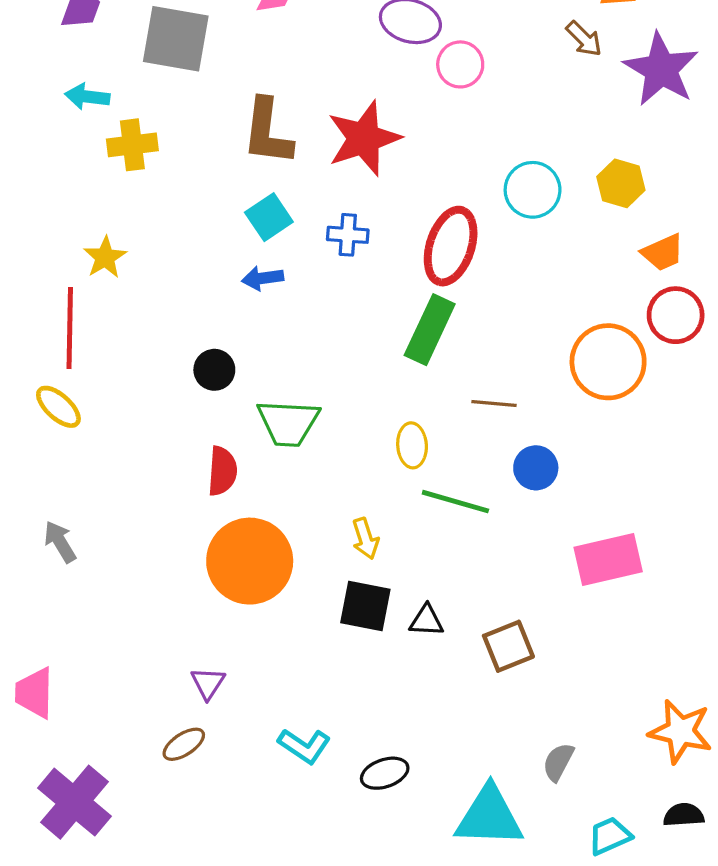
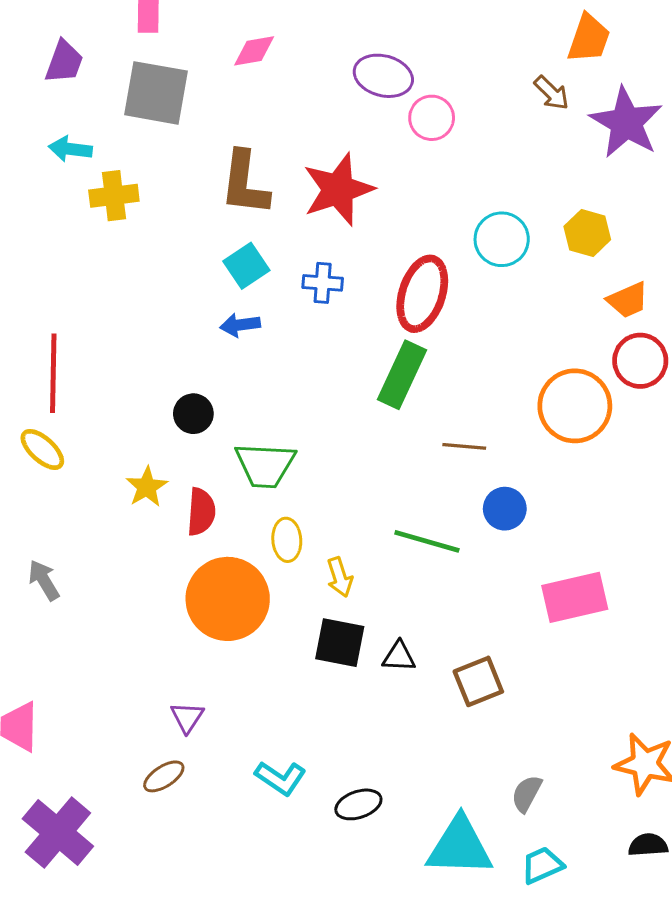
yellow star: (105, 257) -> (147, 487), moved
yellow ellipse: (412, 445) -> (287, 540), moved
cyan trapezoid: (610, 836) -> (542, 865), moved

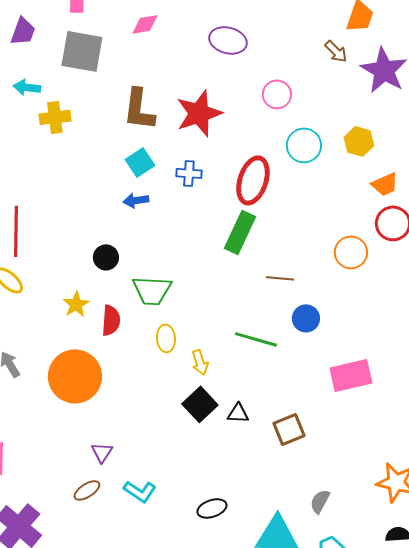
pink circle: (432, 118) -> (277, 94), moved
orange circle: (575, 406) -> (351, 252), size x0.7
orange circle: (228, 599) -> (75, 376), moved
black square: (340, 643) -> (200, 404), turned 36
cyan L-shape: (281, 778) -> (140, 491), moved

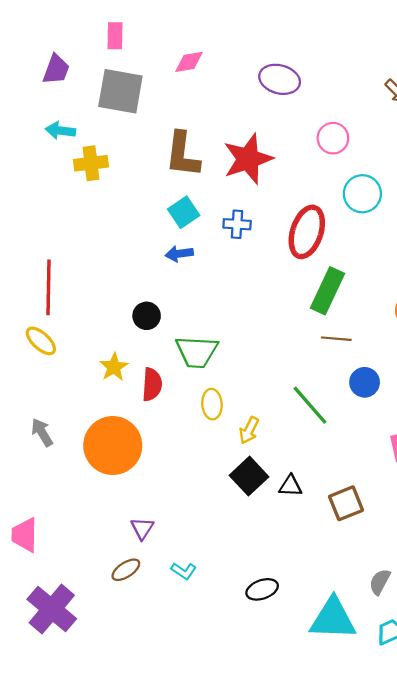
green rectangle: (240, 232) -> (327, 291), moved
green line: (256, 339) -> (310, 405), turned 33
yellow arrow: (200, 362) -> (249, 430), turned 45
cyan L-shape: (140, 491) -> (184, 571), size x0.7

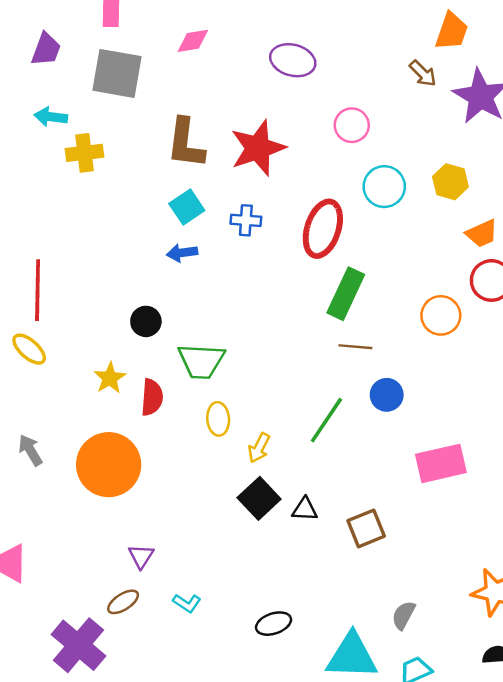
green line: (310, 405) -> (326, 420), turned 75
purple cross: (52, 609) -> (78, 645), moved

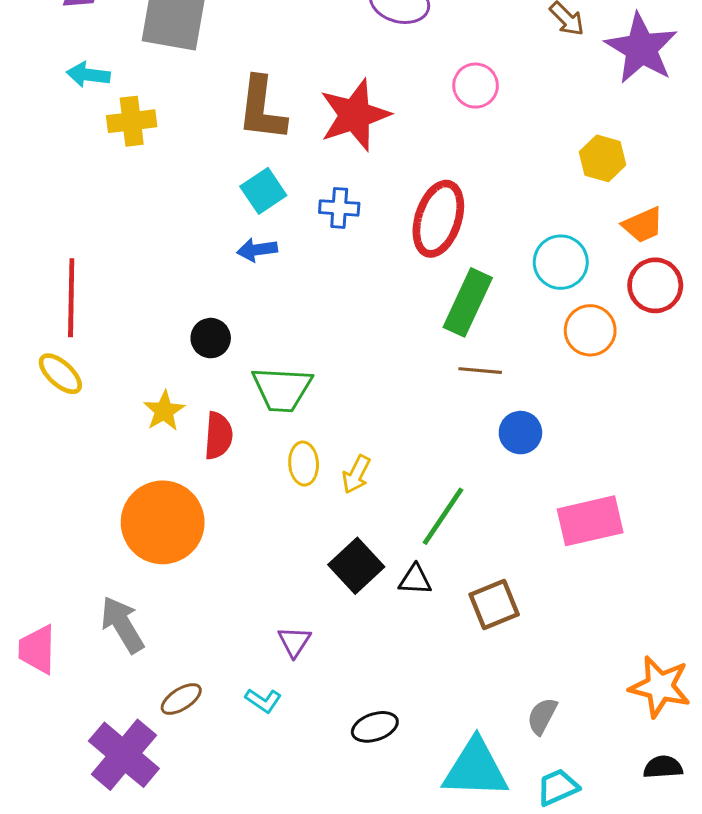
cyan circle: (384, 187) -> (561, 262), moved
green line: (326, 420) -> (443, 516), moved
yellow arrow: (259, 448) -> (356, 474), moved
gray arrow: (30, 450) -> (122, 625), moved, size x1.4
purple triangle: (141, 556) -> (294, 642), moved

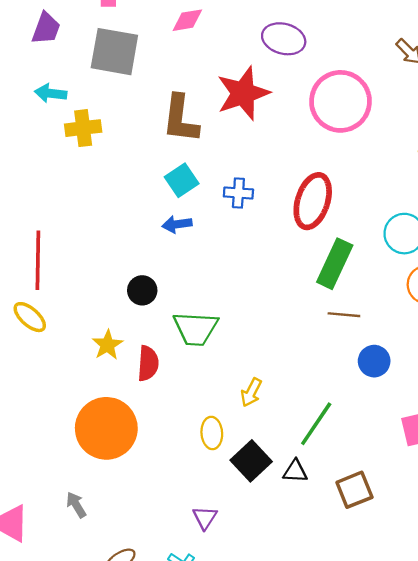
pink circle: (476, 86) -> (340, 101), size x1.8
red star: (355, 115) -> (243, 93), moved
yellow ellipse: (304, 464) -> (212, 433), moved
gray arrow: (122, 625) -> (76, 505), size x0.6

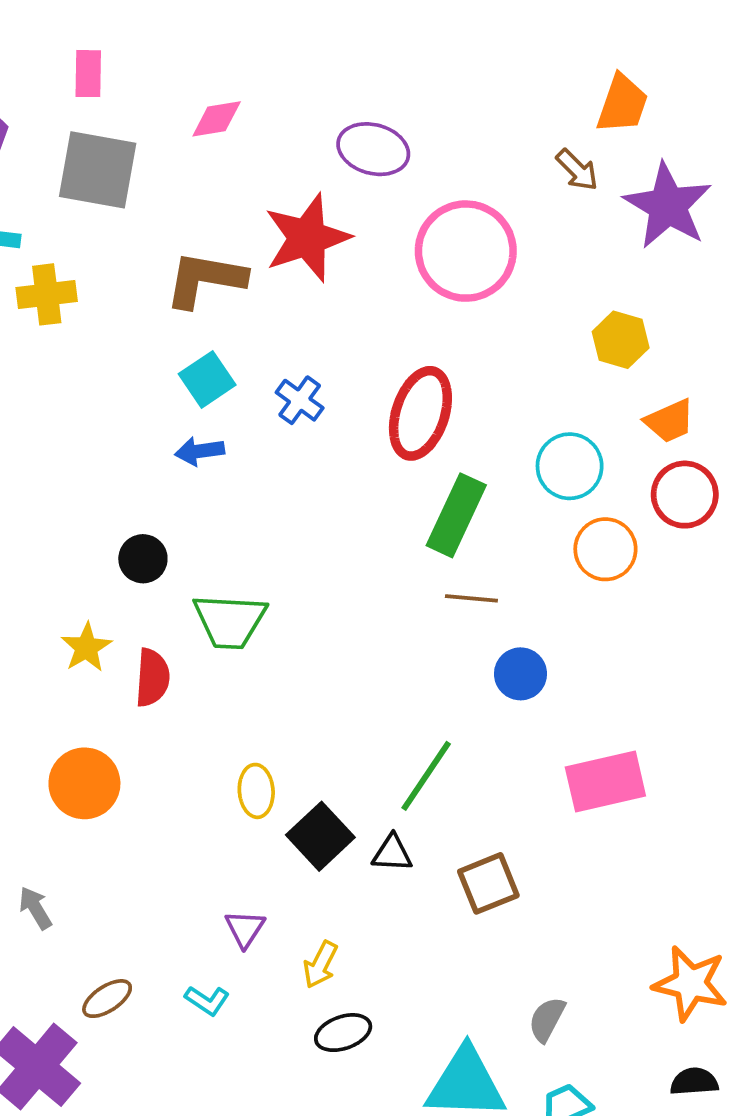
brown L-shape: (180, 119) -> (205, 279), turned 93
blue cross: (238, 193) -> (300, 400), turned 32
yellow arrow: (251, 392) -> (320, 965), moved
orange circle: (106, 428) -> (84, 783), size x0.7

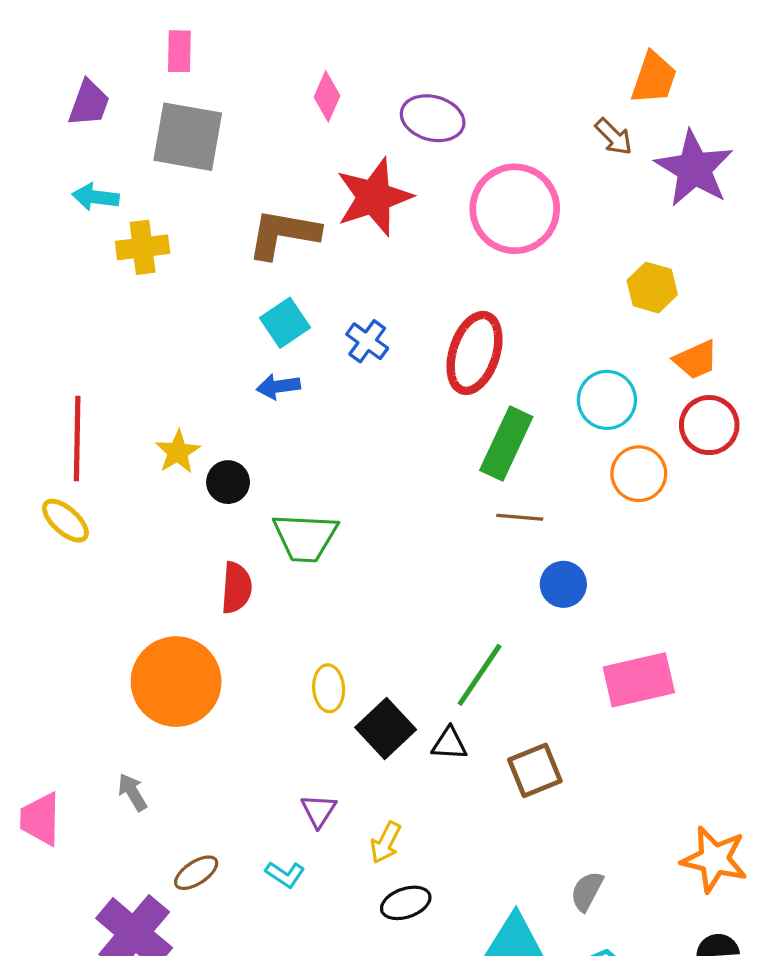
pink diamond: (217, 119) -> (327, 96), moved, turned -57
yellow star: (86, 647) -> (178, 452), moved
orange circle: (84, 783) -> (176, 682), size x1.4

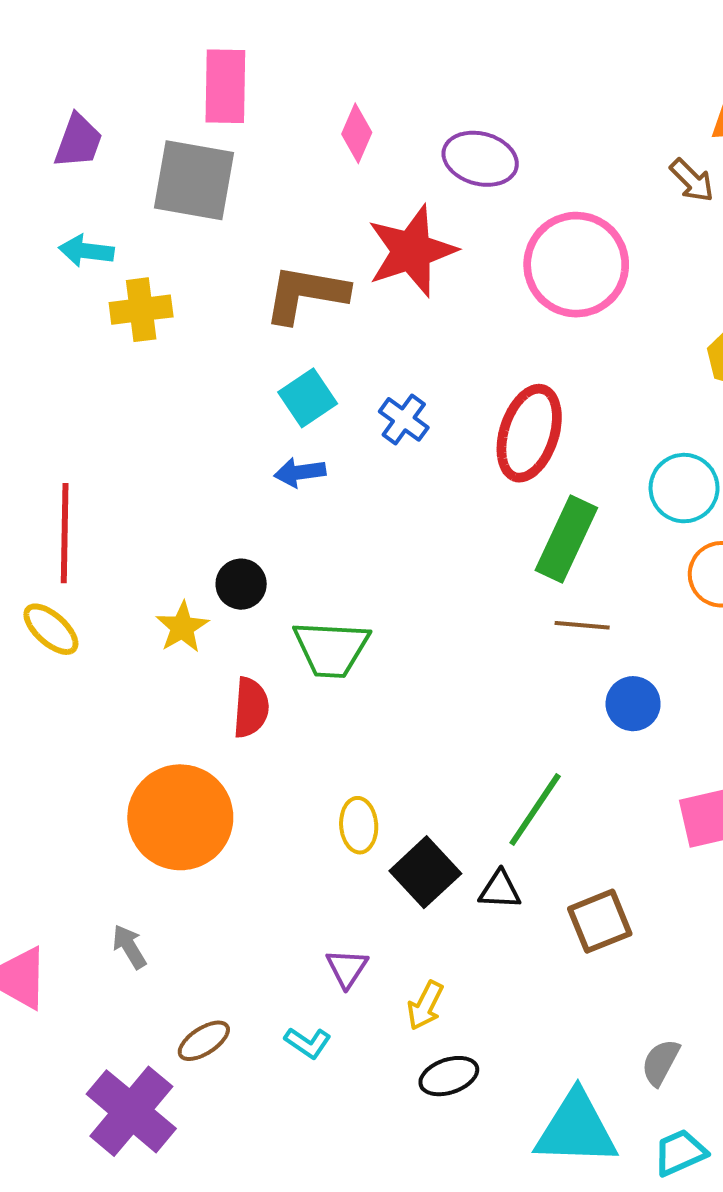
pink rectangle: (179, 51) -> (225, 86), moved, size x1.5
yellow star: (178, 452) -> (182, 627), moved

